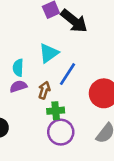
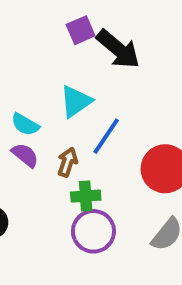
cyan semicircle: (18, 68) -> (25, 124), turned -63
purple semicircle: (18, 86) -> (25, 155), turned 56

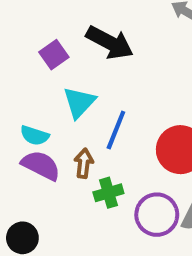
purple square: (81, 30) -> (54, 55), moved
purple semicircle: (25, 155) -> (41, 165), size x1.4
purple circle: (93, 231) -> (157, 215), moved

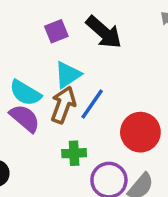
cyan semicircle: (35, 135) -> (25, 93), size x1.4
brown arrow: (84, 163) -> (63, 105), moved, size x1.5

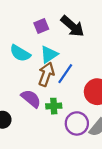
cyan semicircle: (25, 93) -> (20, 53), moved
purple semicircle: (25, 118) -> (31, 99), moved

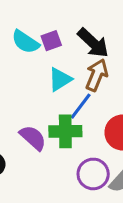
cyan semicircle: (20, 53) -> (25, 42), moved
brown arrow: (46, 74) -> (97, 75), moved
green cross: (54, 106) -> (65, 131), moved, size x1.5

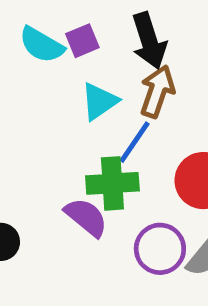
black arrow: (93, 43) -> (149, 41), turned 32
purple semicircle: (33, 138) -> (86, 217), moved

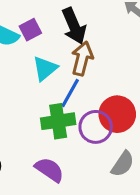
purple semicircle: (86, 217) -> (49, 170), moved
purple circle: (160, 249) -> (96, 127), moved

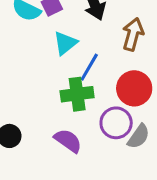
brown arrow: (82, 59) -> (133, 34), moved
purple circle: (96, 127) -> (116, 123), moved

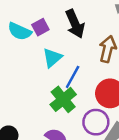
green cross: (77, 94) -> (63, 99), turned -30

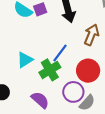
cyan triangle: (52, 58) -> (25, 60), moved

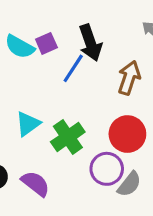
blue line: (60, 53) -> (73, 68), moved
purple semicircle: (40, 100) -> (35, 184), moved

